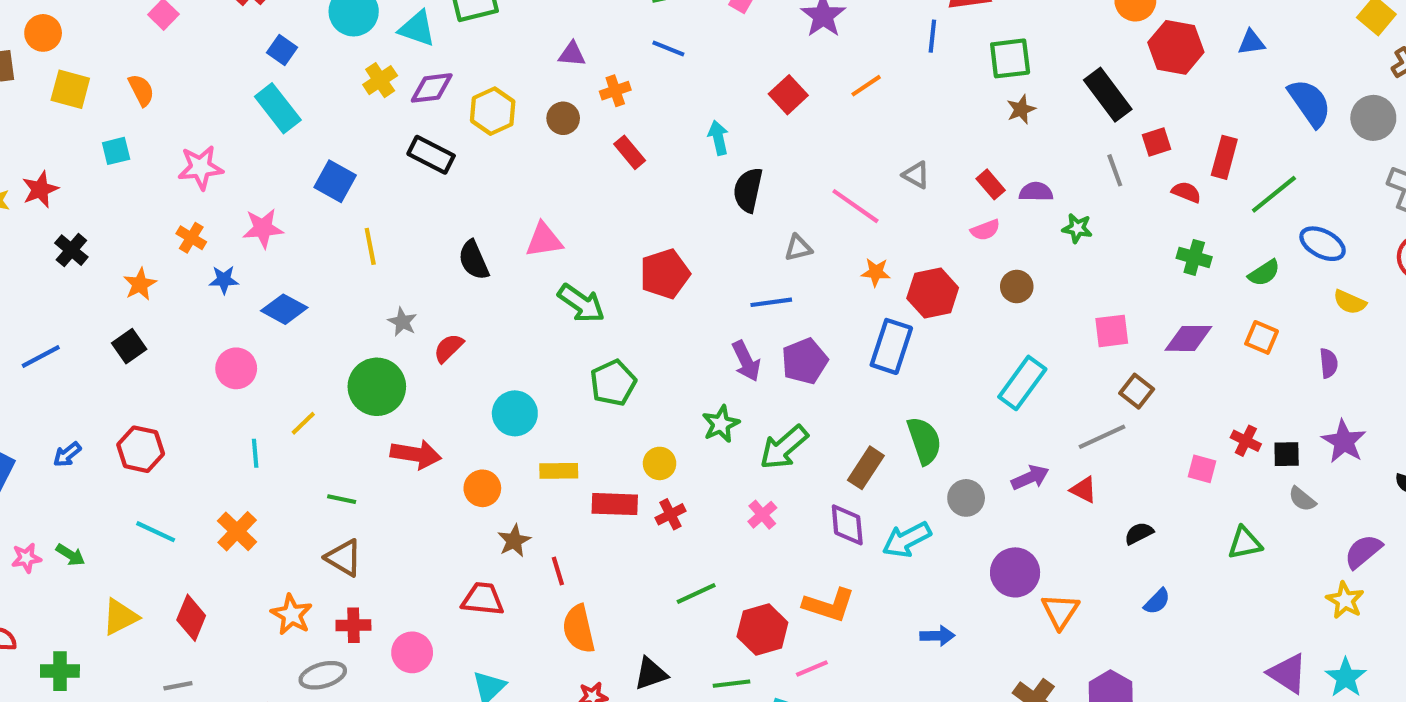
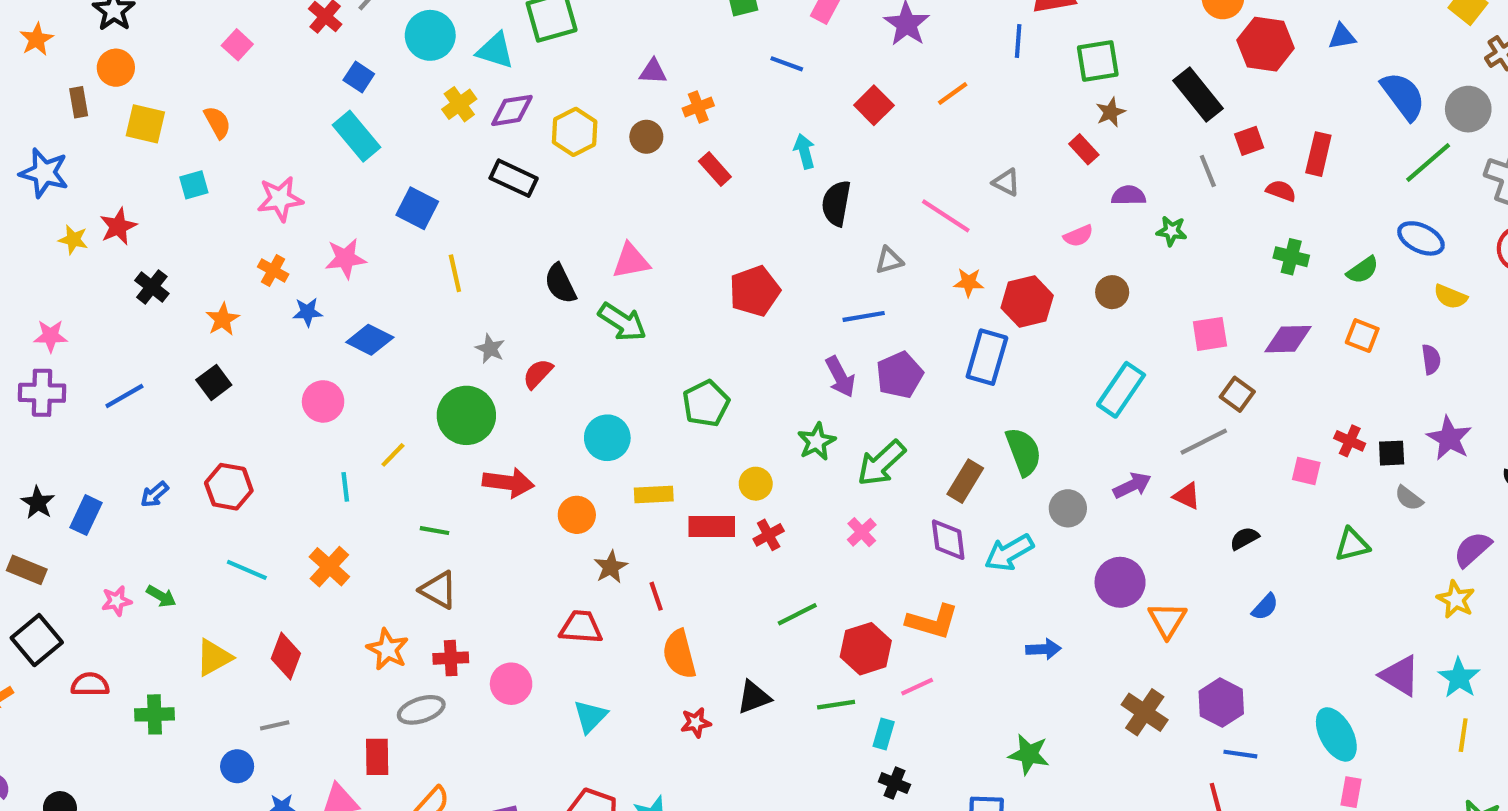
blue line: (668, 49) -> (787, 64), moved
red rectangle: (991, 184) -> (1084, 149), moved
green line: (1274, 194) -> (1428, 163), moved
green arrow: (581, 303) -> (622, 322), moved

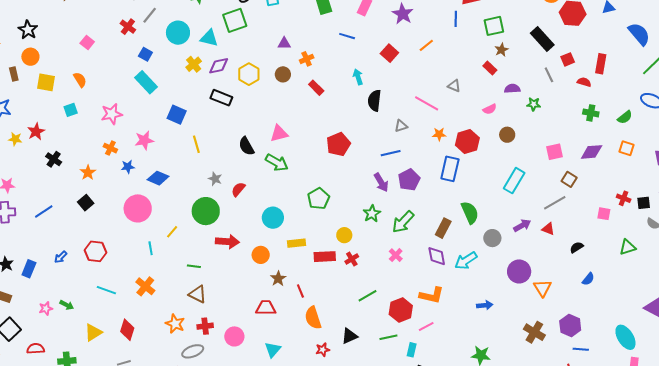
pink circle: (323, 401) -> (138, 208), size x1.4

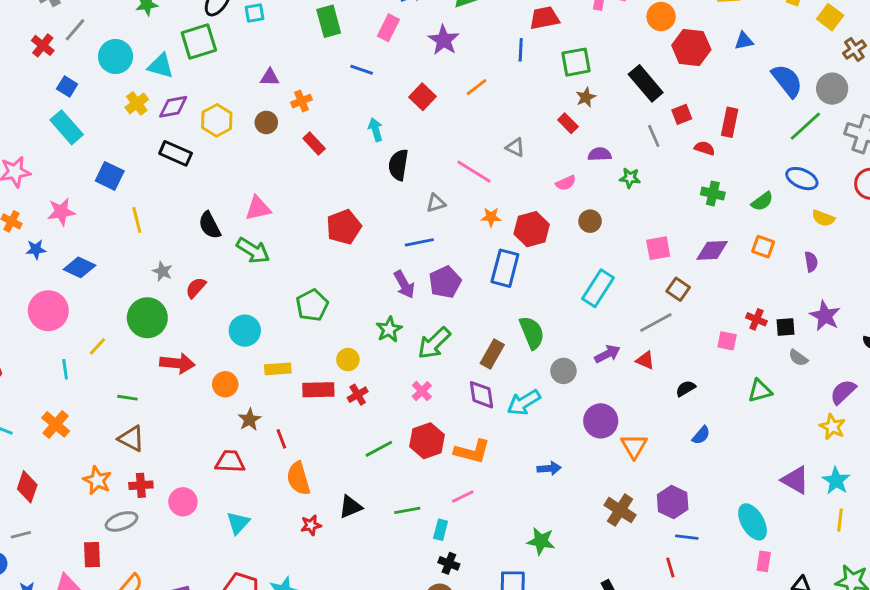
red hexagon: (401, 310) -> (427, 441), moved

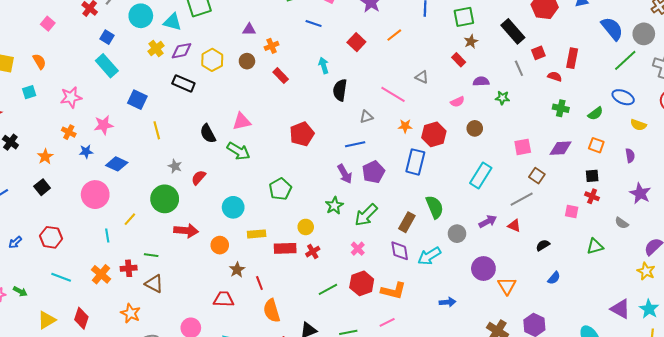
black square: (785, 327) -> (592, 176), moved
red cross: (141, 485) -> (129, 268), moved

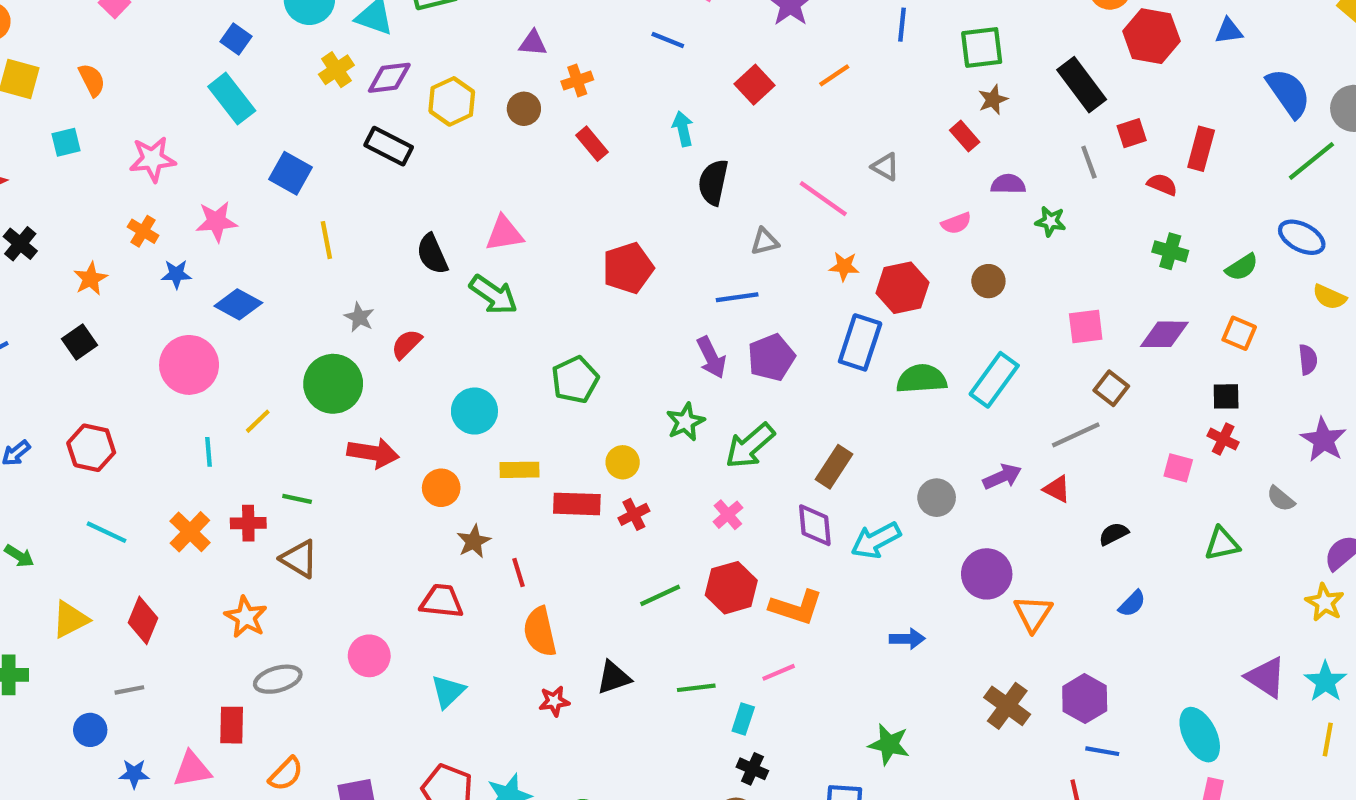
green semicircle: (435, 207) -> (922, 379), moved, turned -75

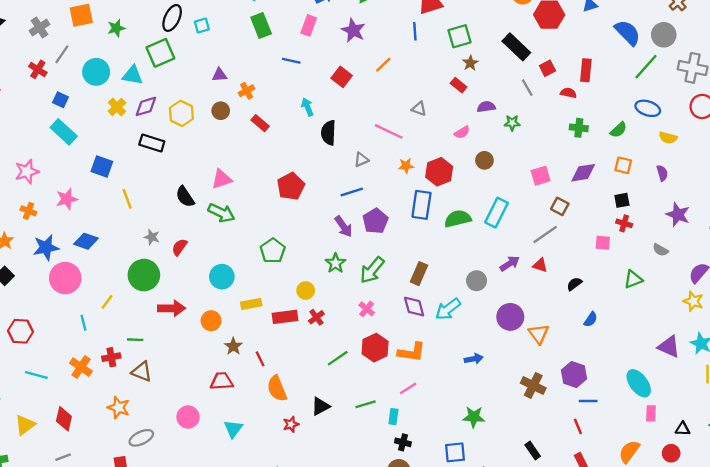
blue star: (176, 274) -> (46, 247), moved, size x1.6

